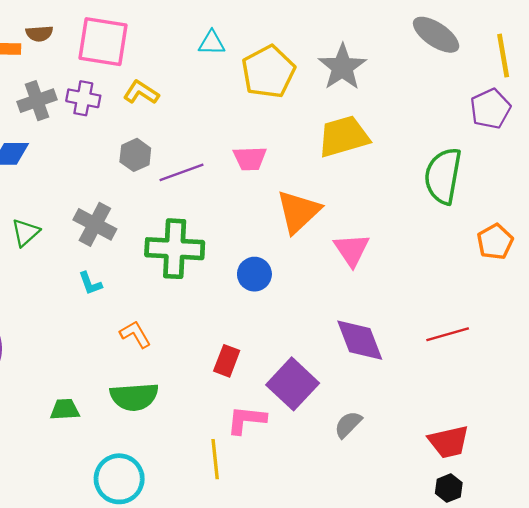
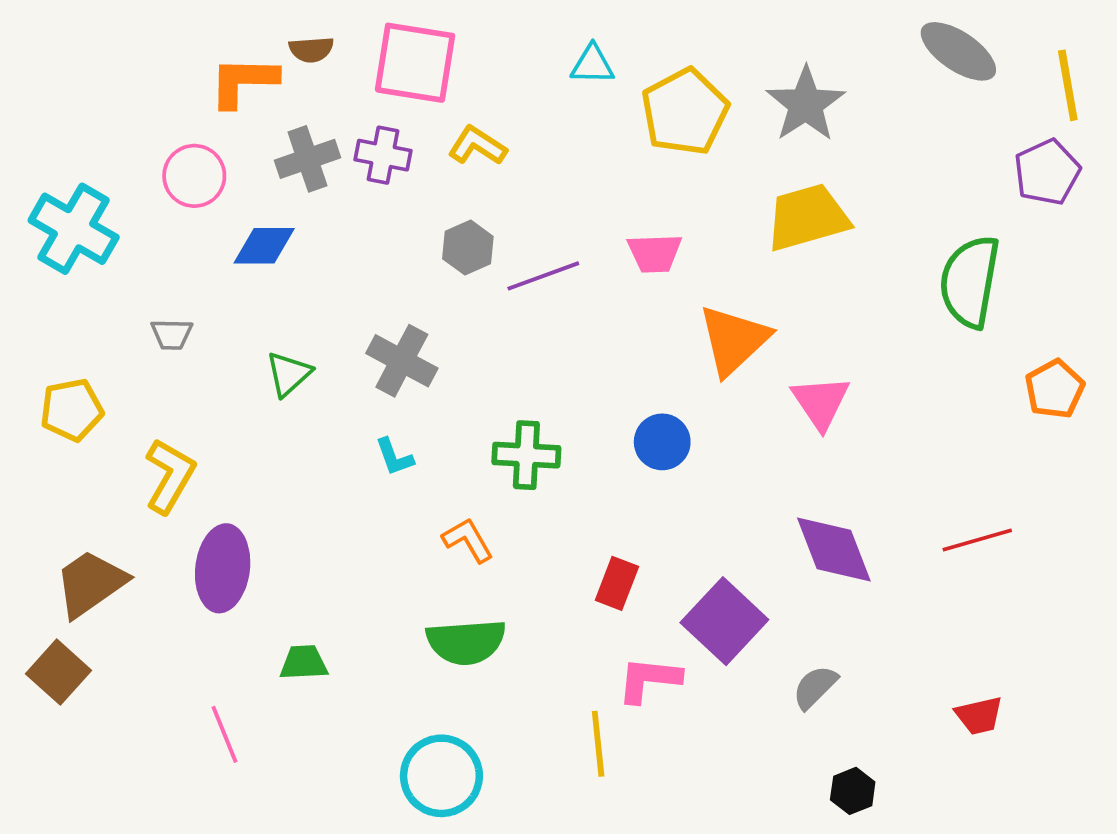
green cross: (175, 249) -> (526, 455), moved, size x0.7
green trapezoid: (65, 409) -> (304, 663), moved
red trapezoid: (449, 442) -> (979, 715), size x0.7
black hexagon: (449, 488) -> (853, 791), moved

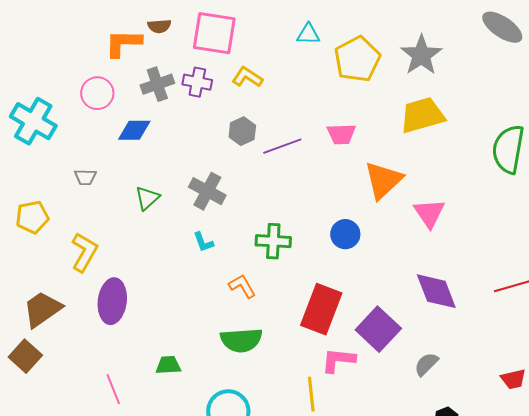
red rectangle: (617, 583) -> (321, 309), size x1.8
green trapezoid: (304, 663) -> (168, 365), moved

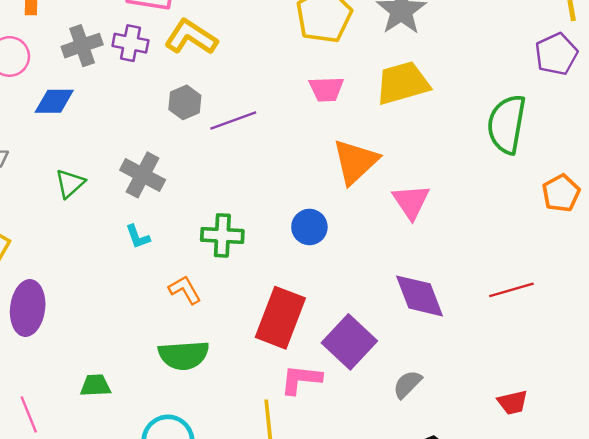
yellow L-shape: (247, 77) -> (191, 37), size x1.4
pink trapezoid: (341, 134) -> (326, 89), moved

